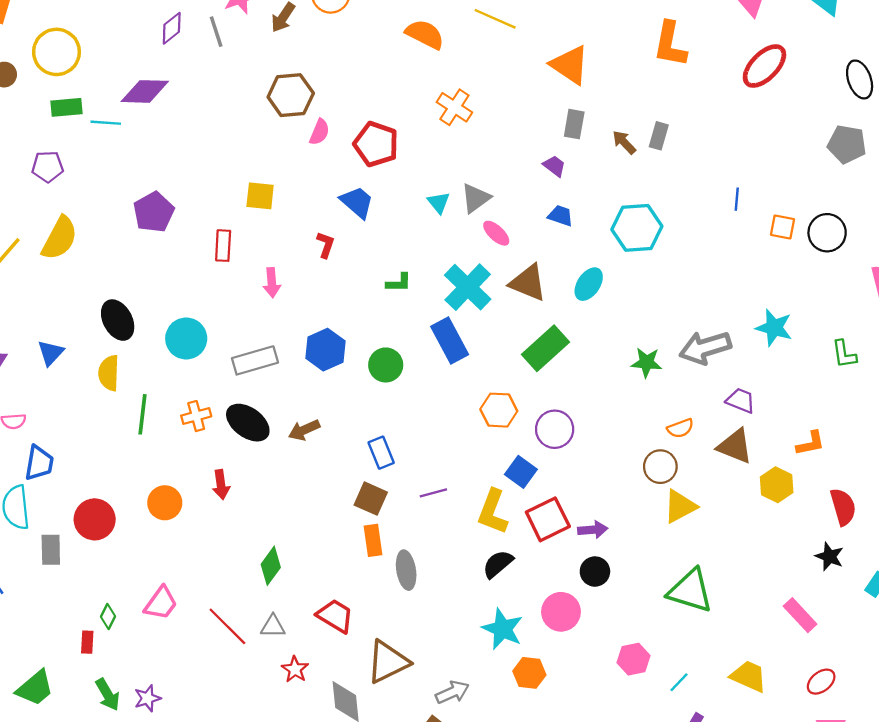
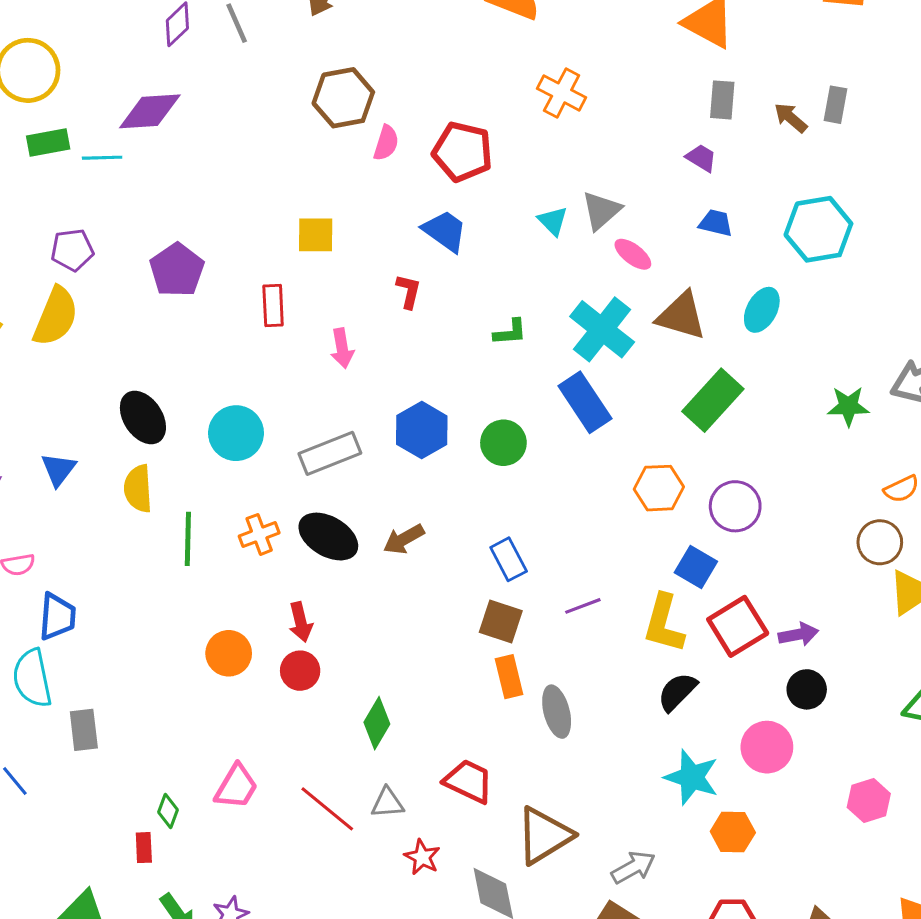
purple pentagon: (48, 167) -> (72, 250), moved
red circle: (95, 519) -> (300, 671), moved, size x0.7

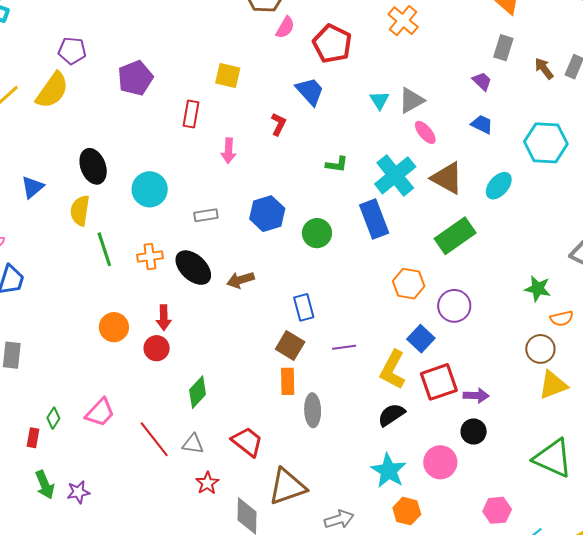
green star: (848, 406) -> (538, 289), moved
gray rectangle: (330, 453) -> (206, 215), size x0.6
green line: (188, 539) -> (104, 249), turned -32

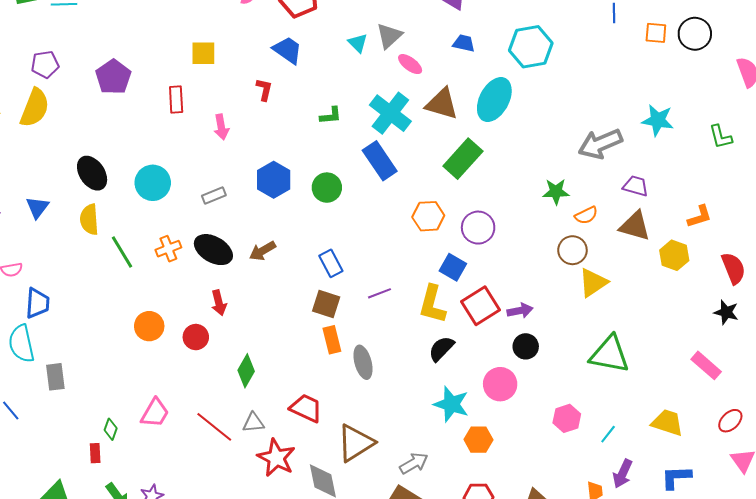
cyan ellipse: (499, 186) -> (494, 100), size x1.5
red arrow: (164, 318) -> (219, 303), moved
red star: (207, 483) -> (276, 458), size x1.6

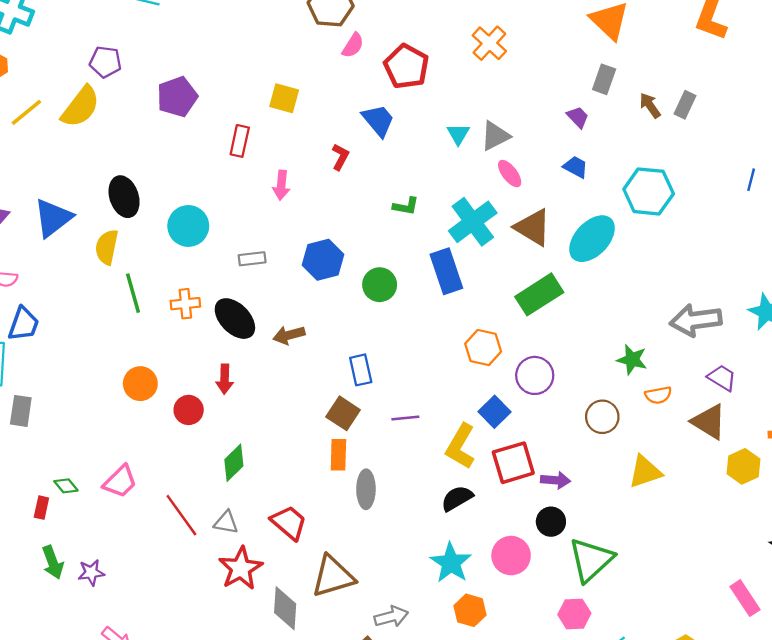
blue triangle: (37, 207) -> (53, 218), size x1.5
brown circle: (572, 250) -> (602, 417), moved
green triangle: (610, 354) -> (591, 560), moved, turned 51
green diamond: (111, 429) -> (66, 486), turned -75

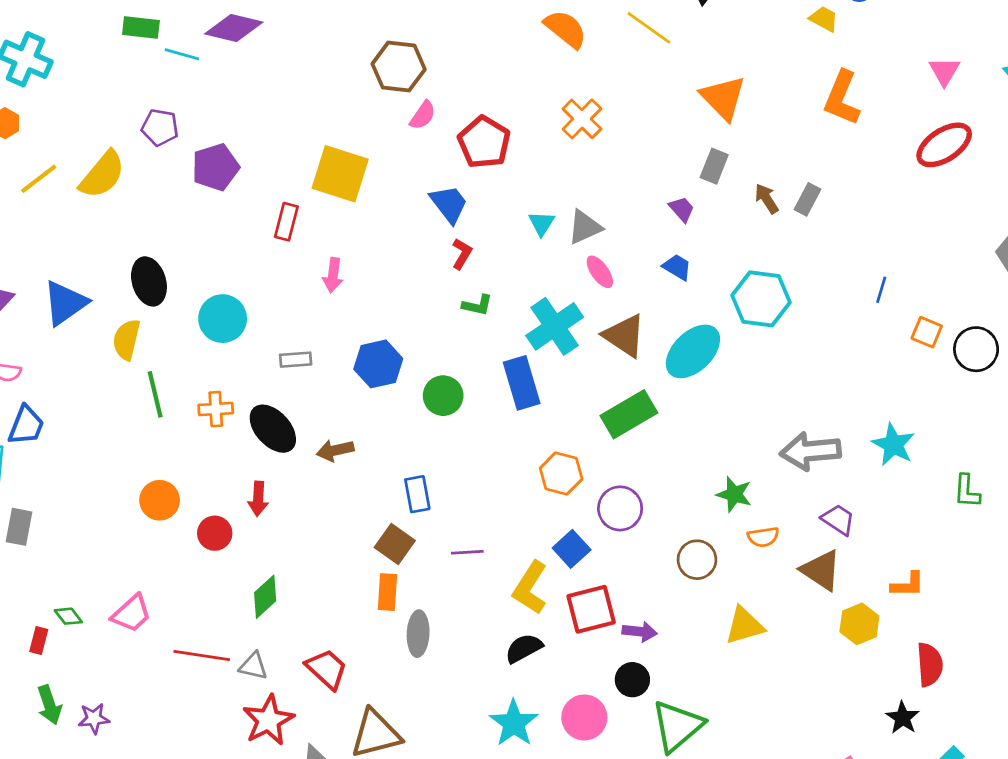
purple pentagon: (105, 62) -> (160, 127), moved
yellow square: (284, 98) -> (340, 174), size x1.6
red L-shape: (340, 157) -> (462, 254), moved
red line: (181, 515) -> (202, 656), turned -48

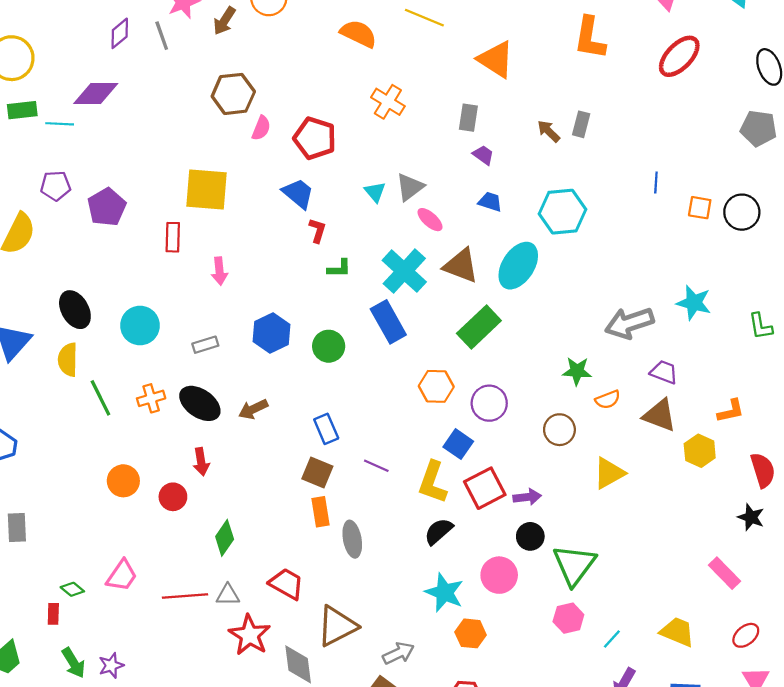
gray rectangle: (714, 166) -> (468, 118), moved
purple line: (467, 552) -> (376, 466), turned 40

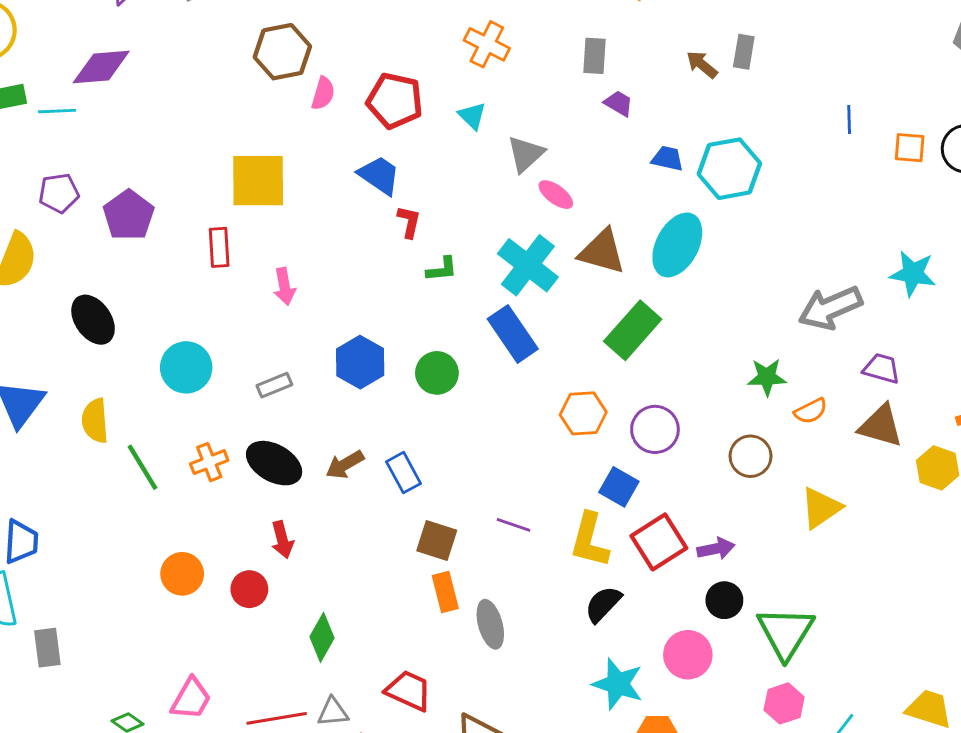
cyan triangle: (375, 192) -> (472, 116), moved
blue trapezoid: (490, 202) -> (667, 158), moved
black ellipse: (75, 310) -> (93, 320), moved
blue rectangle: (326, 429) -> (403, 473), moved

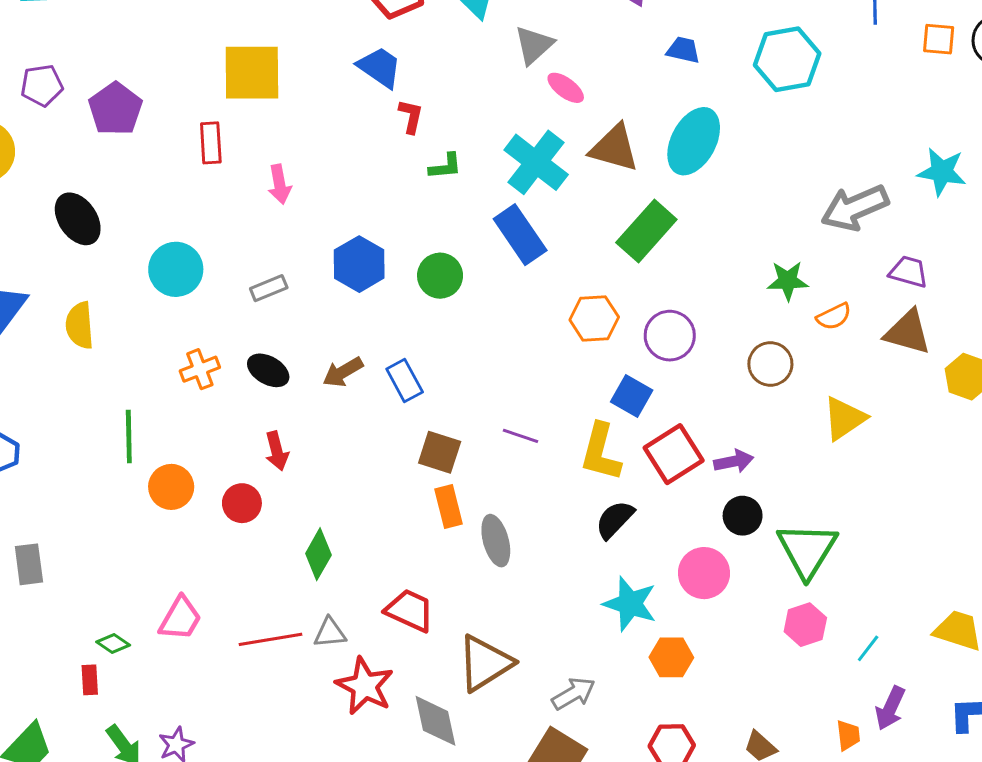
cyan hexagon: (729, 169) -> (787, 59), moved
black ellipse: (274, 463) -> (268, 370), size x0.7
green line: (142, 467) -> (129, 437), moved, turned 30

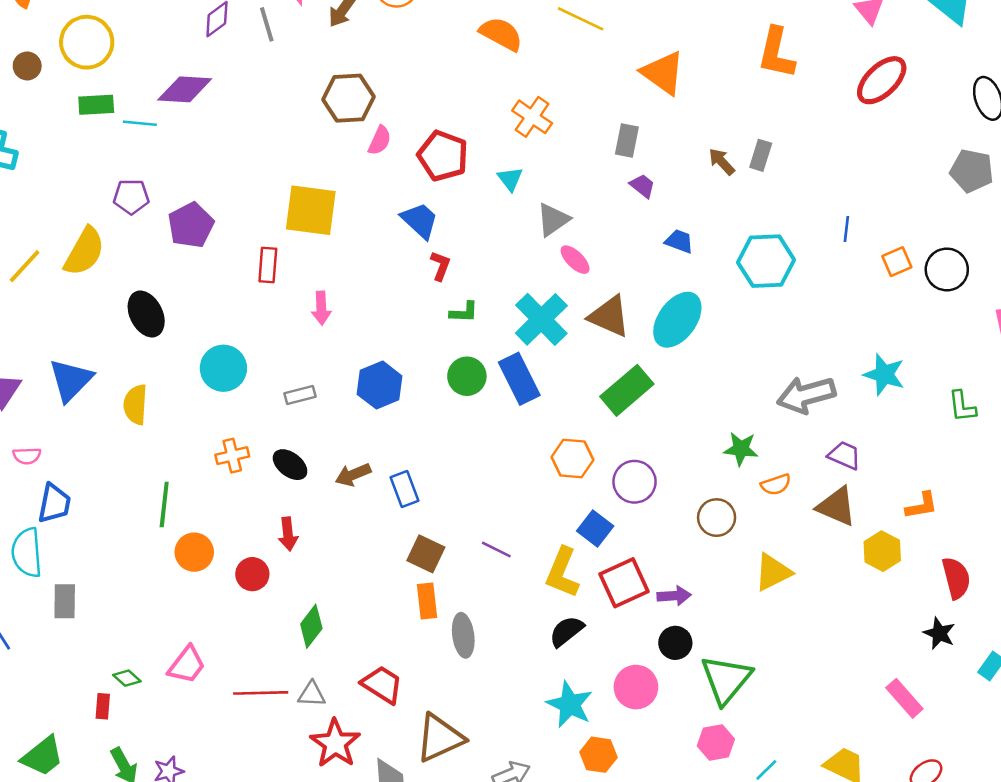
orange square: (939, 39) -> (897, 262), turned -36
green circle: (440, 276) -> (467, 376), moved

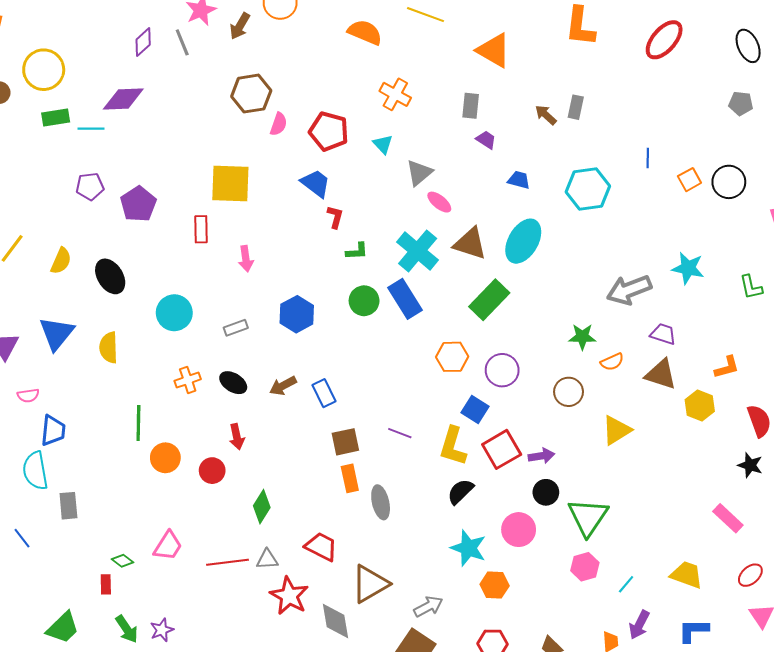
gray pentagon: (972, 171) -> (741, 103), size x0.7
yellow semicircle: (84, 252) -> (61, 261), moved, size x0.7
brown square: (426, 554) -> (345, 442), turned -32

